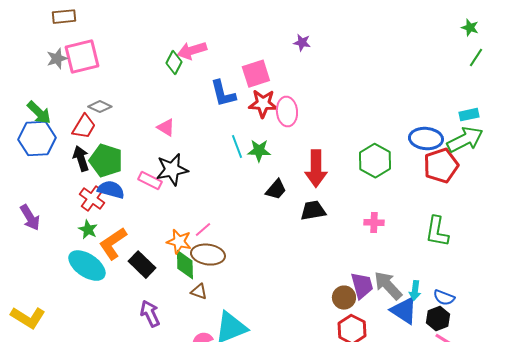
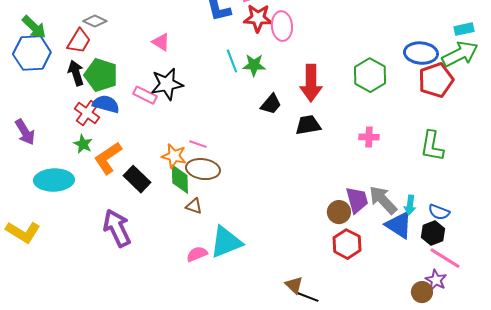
pink line: (203, 230) -> (198, 144), turned 60
cyan ellipse: (87, 266) -> (54, 180), moved, turned -36
purple arrow: (150, 314) -> (117, 228), moved, size x1.4

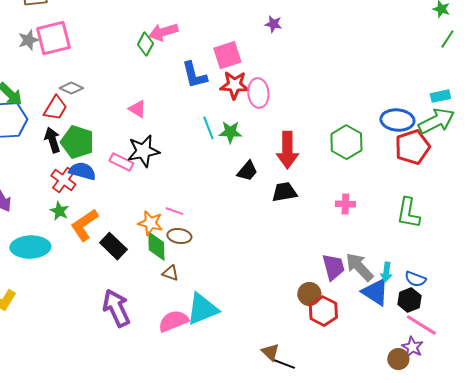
brown ellipse: (203, 169) -> (179, 236), size x0.7
brown circle: (339, 212) -> (309, 294), moved
purple arrow: (117, 228) -> (116, 308), moved
pink semicircle: (197, 254) -> (173, 321), size x1.4

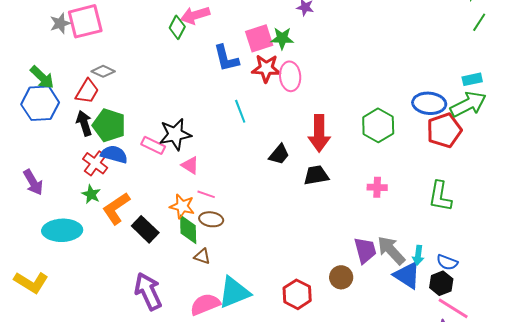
pink triangle: (137, 109) -> (190, 165), moved
green star: (230, 132) -> (282, 38), moved
red hexagon: (323, 311) -> (297, 294), moved

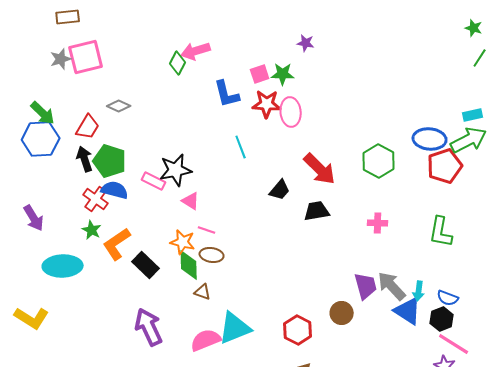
pink square: (259, 38) -> (260, 74), size x0.7
gray diamond: (103, 71) -> (119, 106), moved
red arrow: (319, 133) -> (320, 169), turned -45

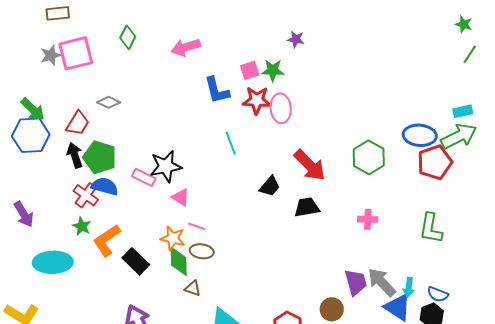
green diamond: (178, 63) -> (128, 37), moved

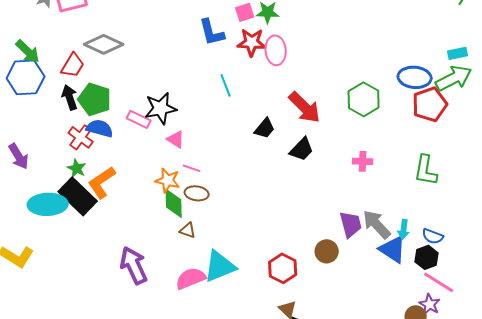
gray diamond: (109, 102) -> (104, 44), size x1.6
black trapezoid: (307, 207) -> (302, 149), turned 144
black rectangle: (136, 261) -> (78, 196), moved, size x1.4

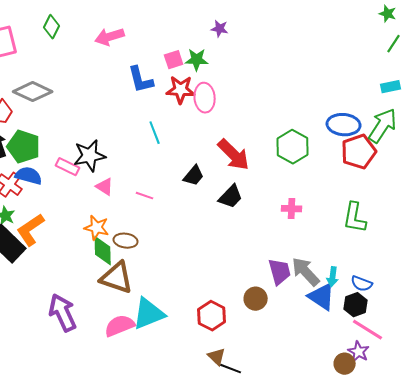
cyan rectangle: (458, 53) -> (391, 87), moved
green arrow: (454, 78) -> (383, 126), turned -30
pink line: (192, 168) -> (145, 196), moved
brown triangle: (188, 230) -> (117, 278), size x2.0

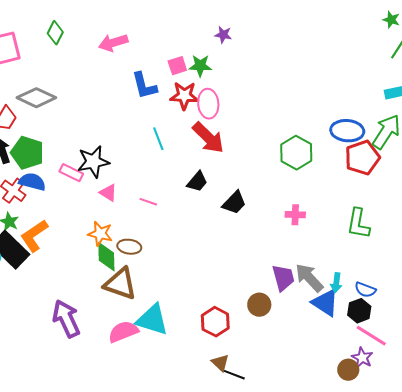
red arrow: (234, 155) -> (208, 138), moved
cyan triangle: (149, 314) -> (152, 320), turned 39

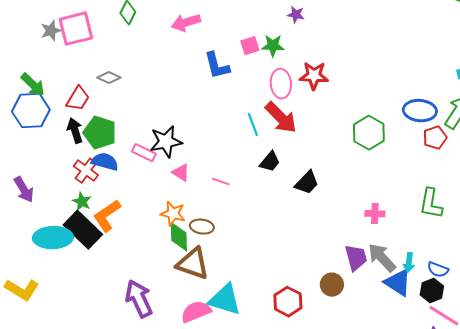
red star: (184, 96) -> (314, 76), moved
gray diamond: (36, 98) -> (109, 78), size x0.6
cyan line: (158, 139) -> (253, 125), moved
red pentagon: (362, 158) -> (435, 138), size x0.7
pink cross: (295, 215) -> (375, 214), moved

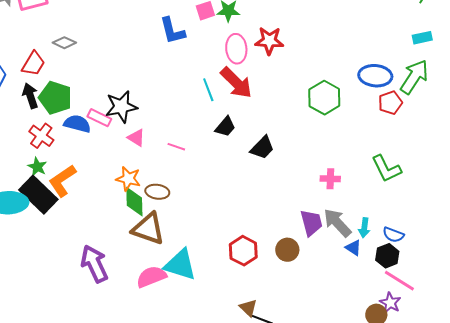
blue semicircle: (105, 162) -> (77, 124), moved
green L-shape: (431, 204) -> (386, 169), turned -36
blue triangle: (398, 283) -> (353, 248), size x0.6
red hexagon: (288, 302) -> (243, 251), moved

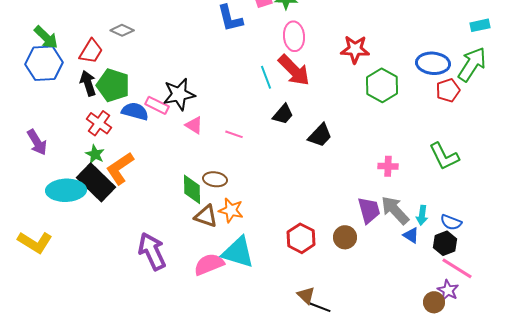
red star: (269, 41) -> (355, 49), moved
orange star: (128, 179) -> (231, 210), moved
brown triangle: (148, 229) -> (206, 216), size x0.7

